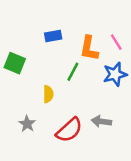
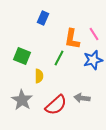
blue rectangle: (53, 36) -> (43, 18), moved, turned -56
green square: (15, 63) -> (22, 56), moved
gray star: (27, 124) -> (22, 100), size x1.5

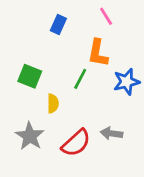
pink line: (94, 34) -> (106, 16), moved

